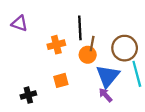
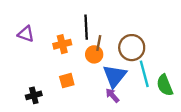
purple triangle: (19, 23) -> (26, 34), moved

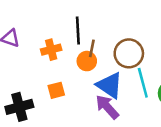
blue triangle: (115, 76) -> (110, 85), turned -35
black cross: (34, 95) -> (19, 107), size x1.5
purple arrow: (112, 95) -> (107, 107), size x1.5

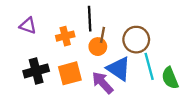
orange square: (56, 90) -> (70, 73), size x1.5
black cross: (19, 107) -> (36, 71), moved
purple arrow: (107, 107) -> (102, 83), moved

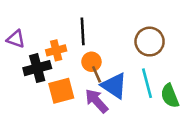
brown line: (102, 35) -> (97, 74), moved, turned -35
brown circle: (136, 40) -> (150, 42), moved
black cross: (36, 71) -> (37, 68), moved

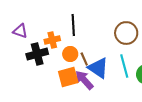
orange circle: (91, 62) -> (70, 54), moved
orange square: (61, 91) -> (68, 77), moved

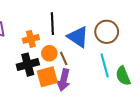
black cross: (37, 54) -> (28, 65), moved
blue triangle: (98, 68) -> (78, 37), moved
purple arrow: (84, 80) -> (64, 80), turned -125

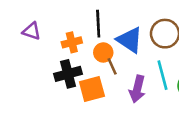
orange circle: (49, 53) -> (103, 52), moved
purple arrow: (64, 80) -> (137, 89), moved

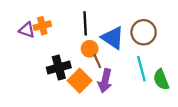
orange cross: (72, 42) -> (42, 26), moved
orange square: (92, 89) -> (80, 81), turned -30
purple arrow: (137, 89) -> (105, 81), moved

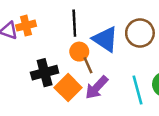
cyan line: (141, 69) -> (137, 90), moved
purple arrow: (105, 81) -> (97, 88), turned 30

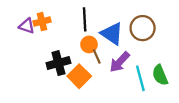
purple arrow: (97, 88) -> (120, 62), moved

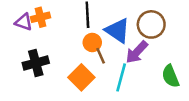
purple arrow: (120, 62) -> (137, 52), moved
black cross: (58, 63) -> (36, 63), moved
cyan line: (140, 78) -> (121, 77), moved, turned 30

